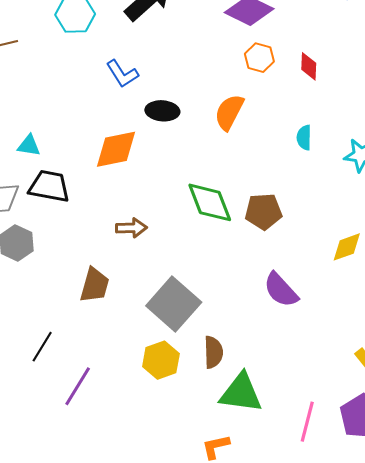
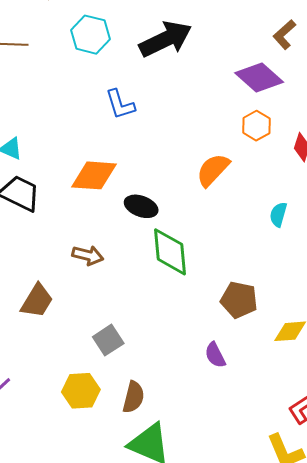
black ellipse: (162, 111) -> (141, 206), moved
brown pentagon: (263, 211) -> (239, 300), moved
purple semicircle: (281, 290) -> (215, 355), size x0.7
gray square: (174, 304) -> (108, 340), size x0.6

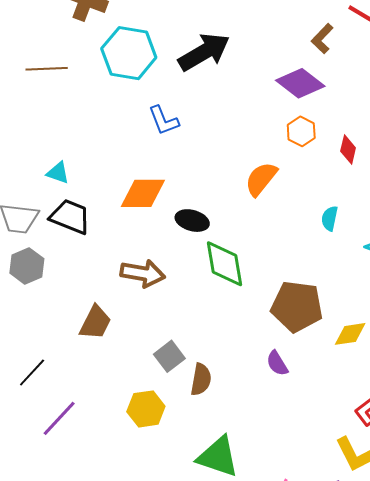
cyan hexagon: (91, 35) -> (129, 53), size x1.4
brown arrow: (88, 255) -> (143, 273), size x1.4
brown pentagon: (239, 300) -> (297, 306), size x1.4
brown semicircle: (133, 397) -> (201, 379), moved

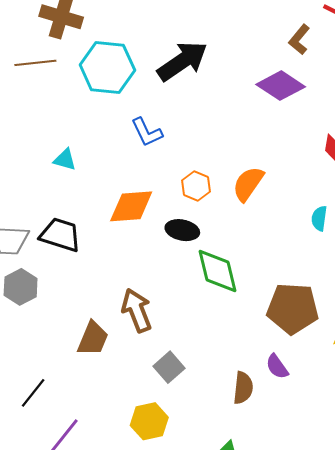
brown line: (47, 69) -> (35, 63), moved
orange hexagon: (301, 131) -> (196, 186), moved
cyan triangle: (58, 173) -> (65, 160), moved
brown arrow: (143, 273) -> (137, 310), moved, turned -117
brown semicircle: (201, 379) -> (243, 388), moved

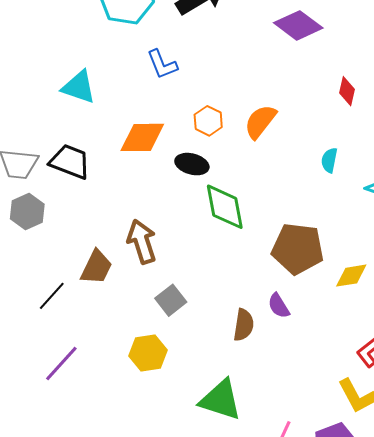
cyan triangle: (65, 160) -> (79, 87), size x1.5
black line: (33, 393) -> (52, 296), moved

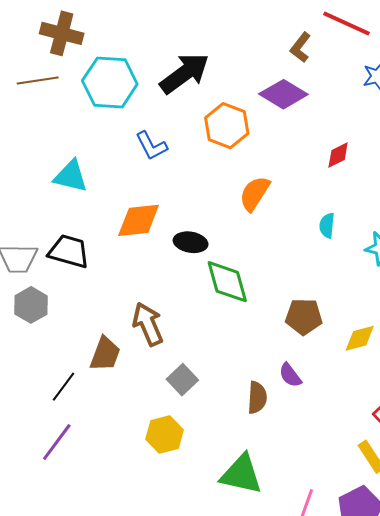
red diamond: (347, 91) -> (338, 155), turned 56
orange hexagon: (208, 121) -> (227, 126), moved, size x1.5
brown pentagon: (298, 249) -> (304, 317), size x0.7
purple line: (61, 363) -> (57, 442), moved

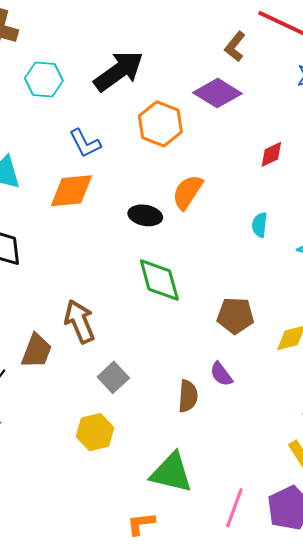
cyan hexagon: (110, 82) -> (44, 80), size x0.7
orange diamond: (139, 220) -> (71, 191), moved
black ellipse: (191, 242) -> (145, 215), moved

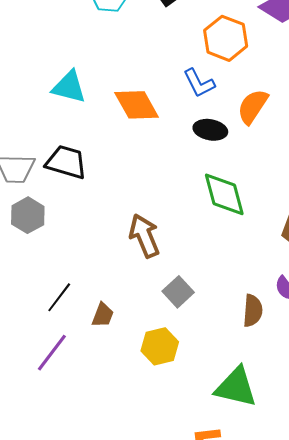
blue L-shape: (85, 143) -> (199, 83), moved
orange diamond: (71, 191) -> (137, 105), turned 66
brown trapezoid: (36, 351) -> (103, 315), moved, size x0.7

